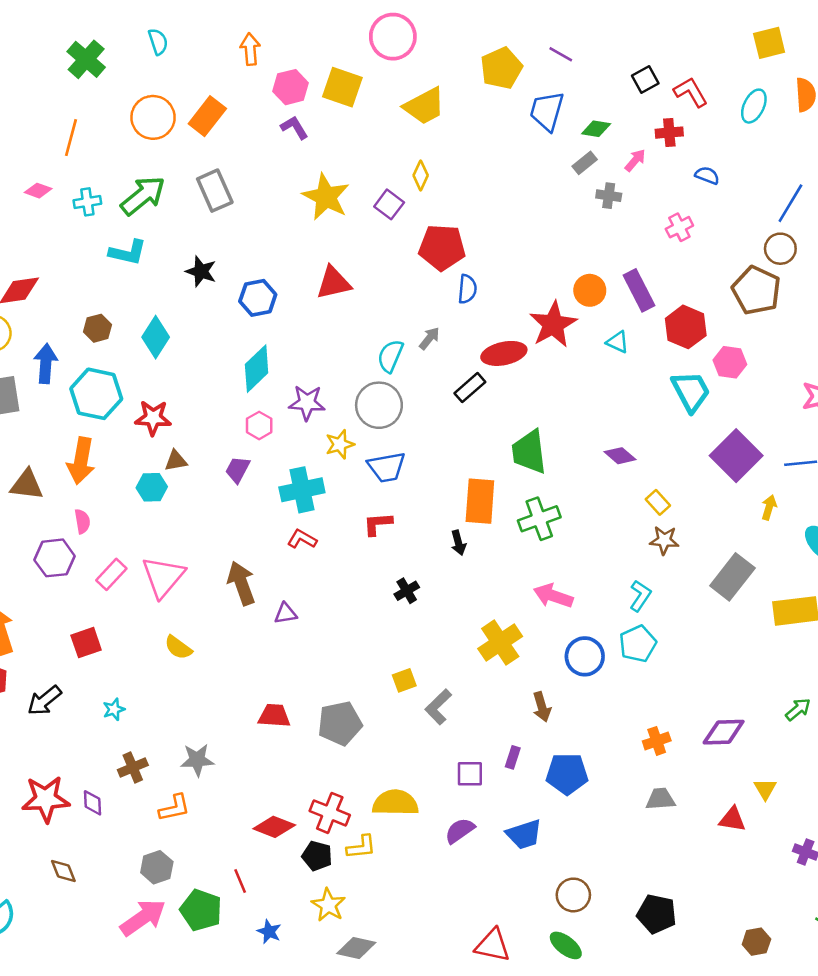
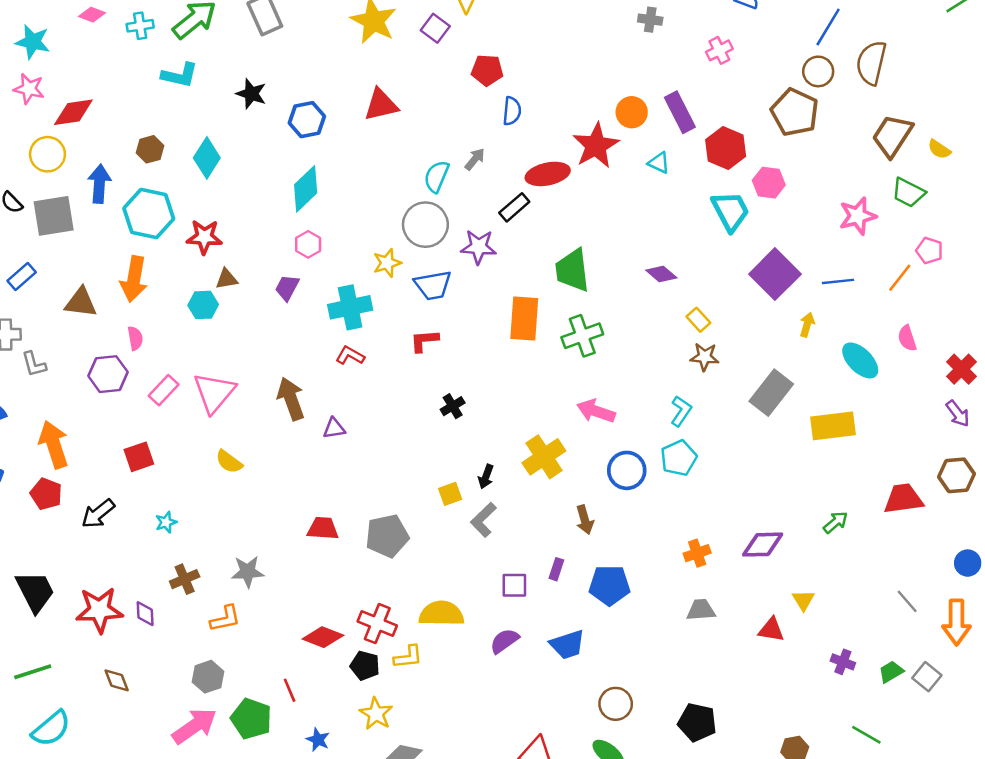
red pentagon: (442, 247) -> (487, 70), size x0.7
purple star: (307, 403) -> (479, 247), moved
black arrow: (458, 543) -> (486, 477), moved, turned 35

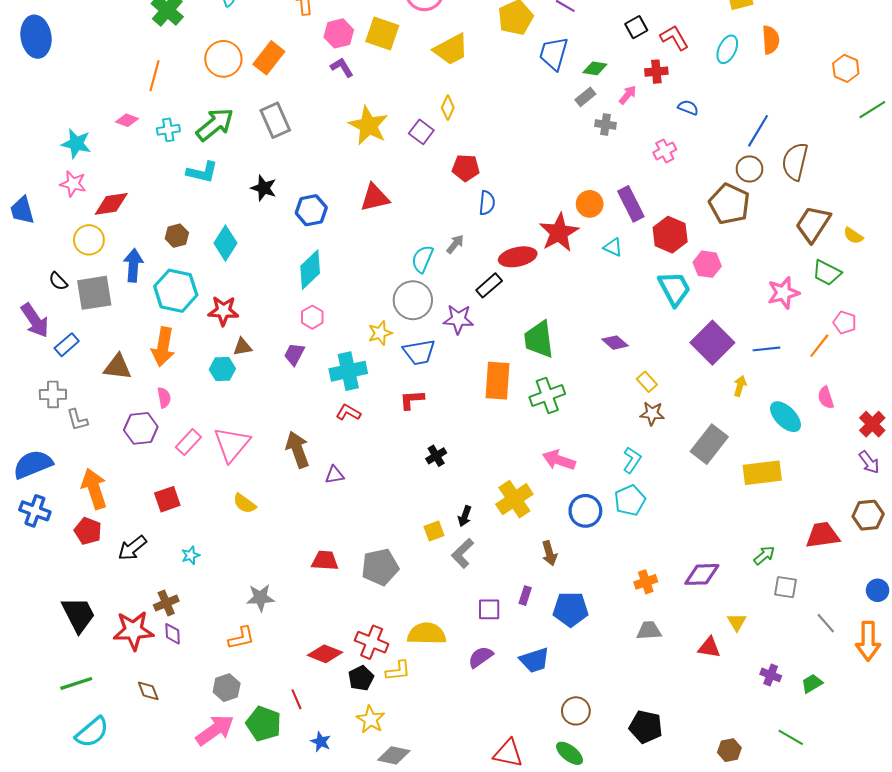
brown cross: (185, 579) -> (166, 603), moved
black pentagon: (365, 666) -> (361, 678), turned 30
gray square: (927, 677) -> (785, 587), moved, turned -30

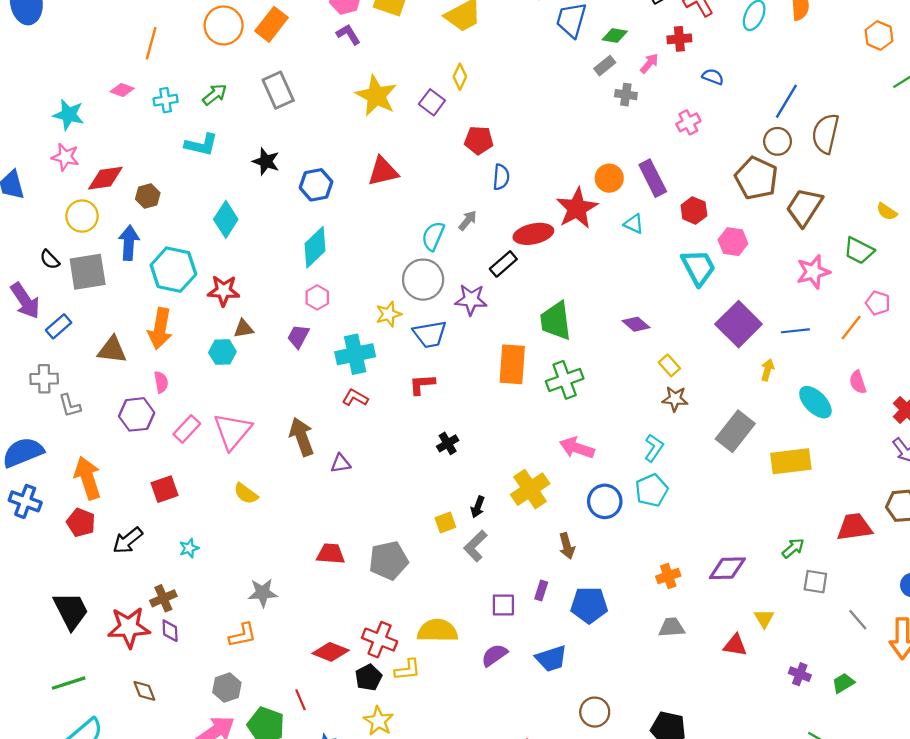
green arrow: (215, 124) -> (215, 95), size x0.6
brown trapezoid: (813, 224) -> (804, 207), moved
red hexagon: (670, 235) -> (694, 210), size x0.7
brown hexagon: (177, 236) -> (148, 196), moved

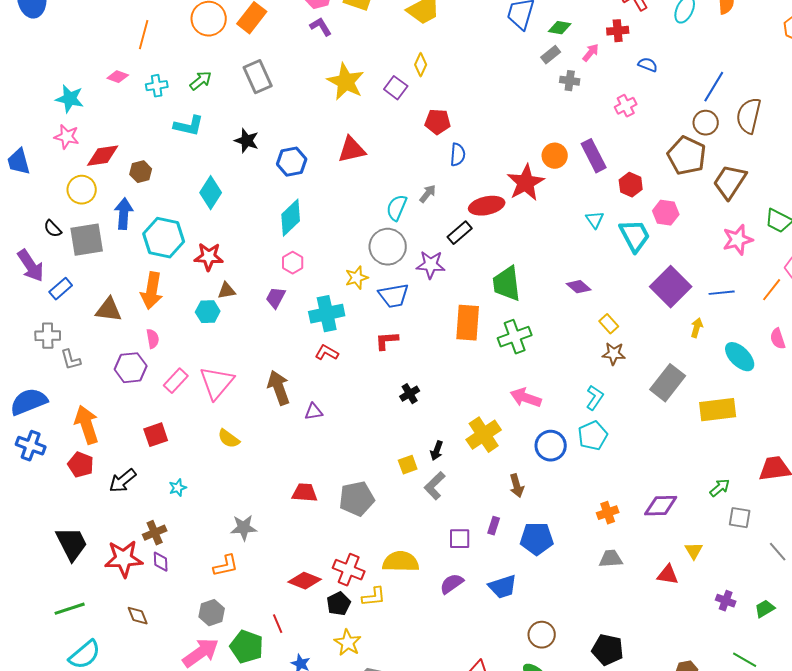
cyan triangle: (634, 224) -> (595, 220), moved, turned 30

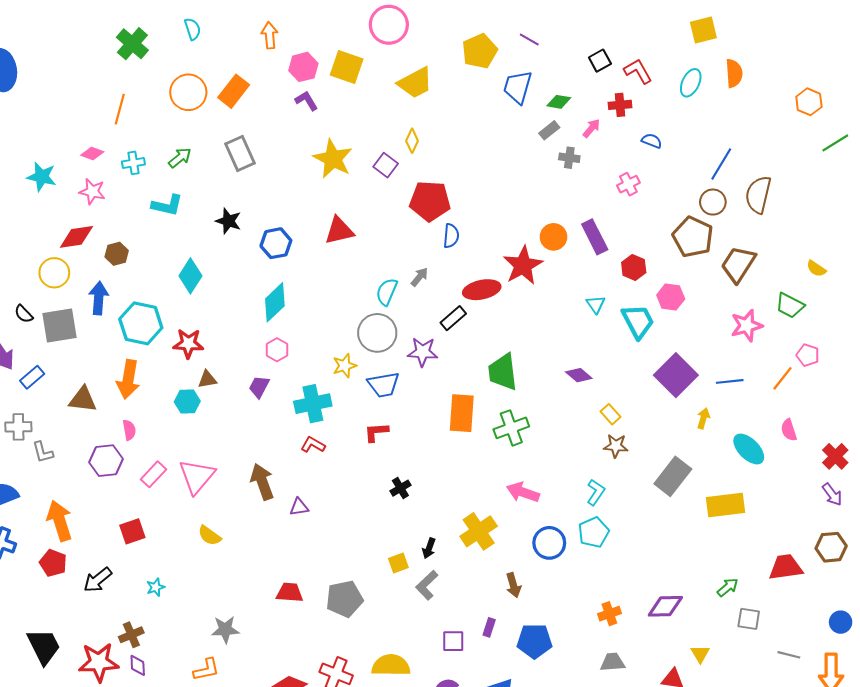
red pentagon: (438, 122) -> (430, 201), size x1.5
pink star: (67, 137) -> (92, 191), moved
gray line: (778, 552) -> (789, 655), turned -35

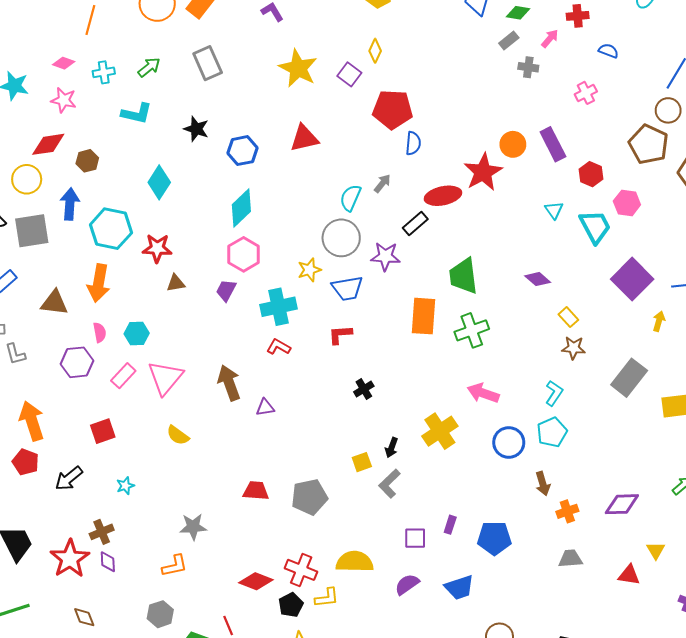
pink hexagon: (277, 350) -> (244, 254), size x1.5
cyan hexagon: (187, 402) -> (137, 334), moved
brown arrow: (513, 585) -> (543, 484), moved
red star: (99, 662) -> (70, 559), turned -30

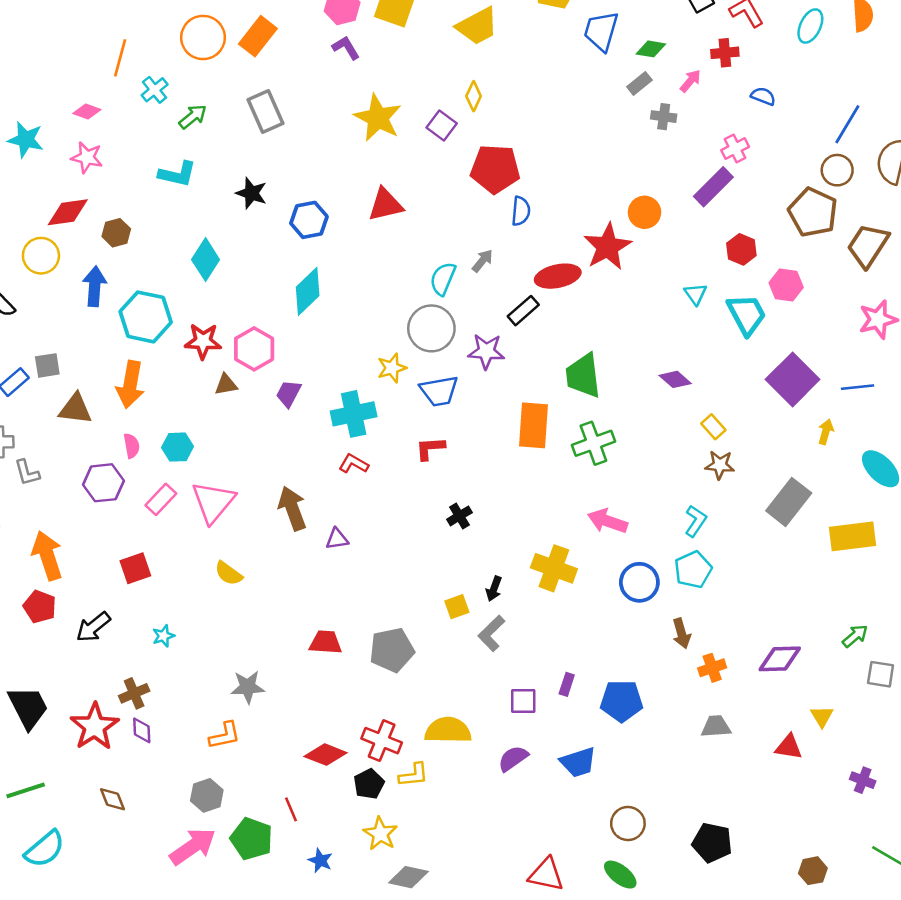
cyan cross: (104, 72) -> (155, 90), moved, turned -30
purple rectangle: (553, 144) -> (713, 187), moved, turned 72
gray square: (32, 231) -> (47, 365), moved, size x0.6
pink hexagon: (244, 254) -> (254, 349), moved
yellow cross: (440, 431) -> (554, 568), turned -36

